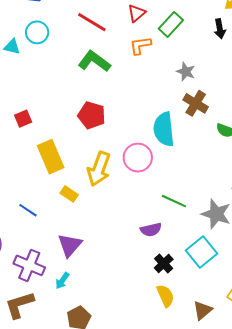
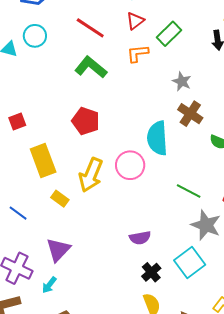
green line: (174, 201) -> (189, 191), moved

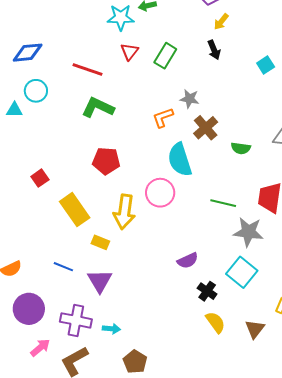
orange L-shape: (138, 53) -> (163, 118), moved
brown cross: (190, 114) -> (206, 128), turned 30
purple triangle: (58, 250) -> (100, 281), moved
cyan arrow: (49, 285) -> (111, 329), turned -108

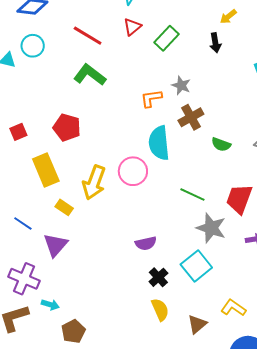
red pentagon: (106, 161) -> (67, 127), moved
cyan arrow: (111, 329) -> (50, 305), moved

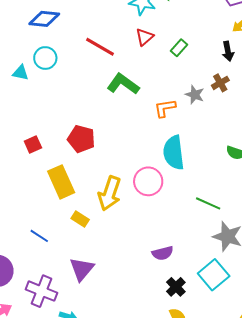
green rectangle: (167, 38) -> (179, 48), size x0.7
green L-shape: (90, 75) -> (123, 84), moved
brown cross: (191, 117) -> (220, 83), moved, size x0.7
purple triangle: (55, 245) -> (82, 269), moved

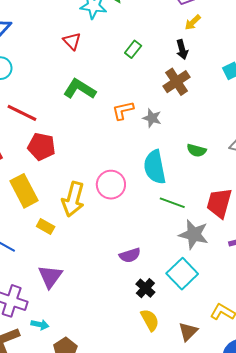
red triangle: (145, 37) -> (72, 41), moved, turned -30
red line: (100, 47) -> (22, 113), moved
brown cross: (220, 83) -> (177, 82), size x1.5
gray star: (195, 95) -> (152, 118), moved
cyan semicircle: (174, 153) -> (155, 167), moved

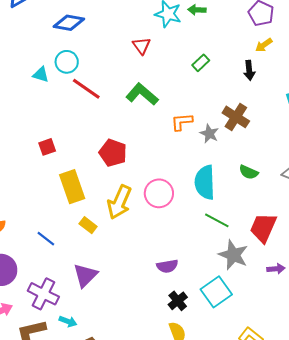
brown cross: (177, 82) -> (236, 117), moved, turned -32
red line: (22, 113) -> (86, 89), moved
red pentagon: (41, 147) -> (113, 153), moved

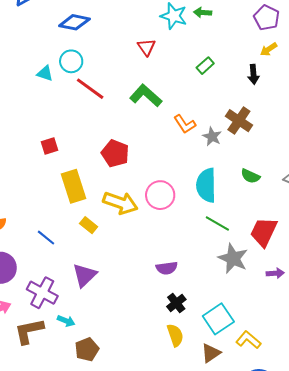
orange L-shape: (182, 122) -> (185, 124), turned -120
yellow arrow: (119, 202) -> (120, 203), turned -96
cyan square: (216, 292) -> (218, 319), moved

